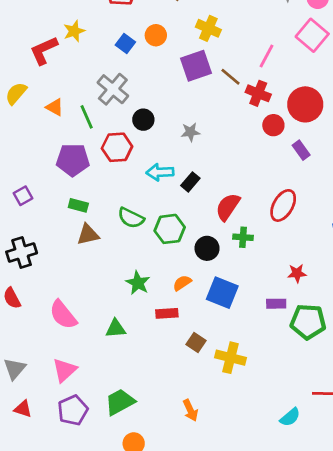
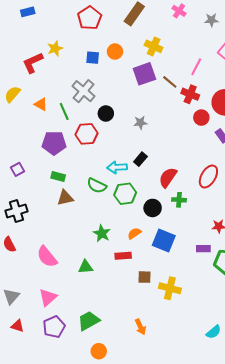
blue square: (125, 44) -> (93, 58), turned -32
cyan arrow: (160, 172) -> (117, 167), moved
brown square: (196, 342) -> (144, 277), turned -32

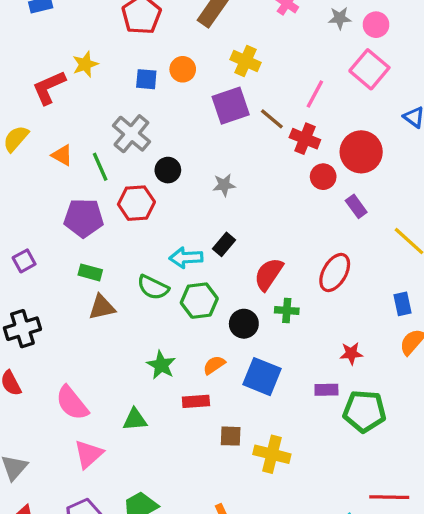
pink triangle: (48, 297) -> (89, 454), moved

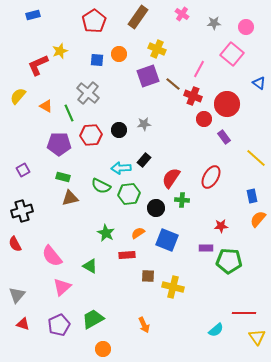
pink circle: (376, 25) -> (246, 27), moved
black circle: (168, 170) -> (119, 130), moved
green triangle: (135, 420) -> (90, 266), turned 35

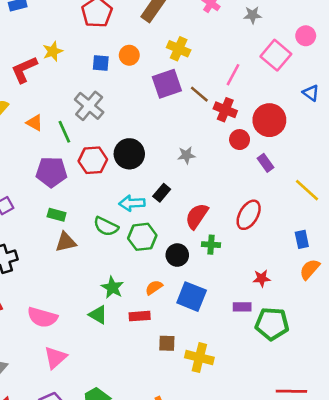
pink circle: (246, 27) -> (306, 36), moved
gray star: (144, 124) -> (186, 155), moved
black circle: (119, 130) -> (129, 154), size x1.5
pink semicircle: (52, 256) -> (42, 317), turned -35
green triangle: (90, 266) -> (98, 315), moved

